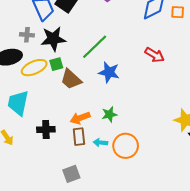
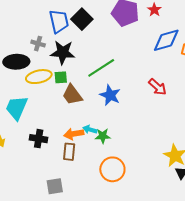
cyan arrow: (100, 143) -> (90, 129), moved

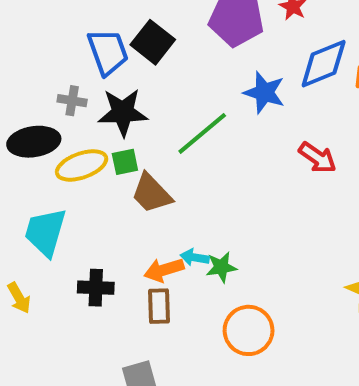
blue star: (110, 95) -> (264, 92), moved

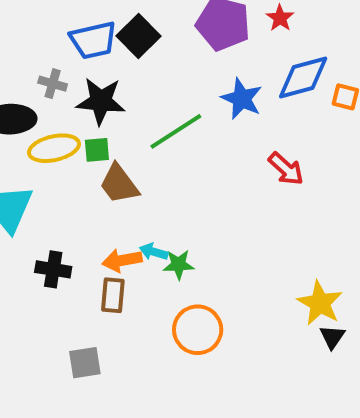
blue trapezoid: (108, 52) -> (93, 40), turned 90

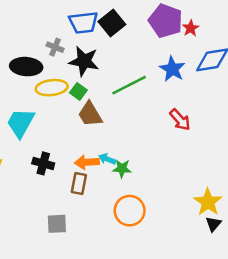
red star: (280, 18) -> (191, 28), moved
green square: (97, 150) -> (78, 91), turned 35
red arrow: (286, 169) -> (180, 120), moved

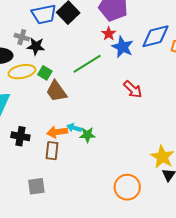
red star: (191, 28) -> (109, 34), moved
black star: (84, 61) -> (36, 46), moved, size x0.7
orange circle: (130, 211) -> (127, 187), moved

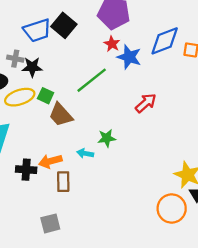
red arrow: (133, 89) -> (146, 103), turned -78
orange arrow: (57, 132) -> (50, 161), moved
green star: (87, 135) -> (107, 138), moved
orange circle: (127, 187) -> (172, 208), moved

